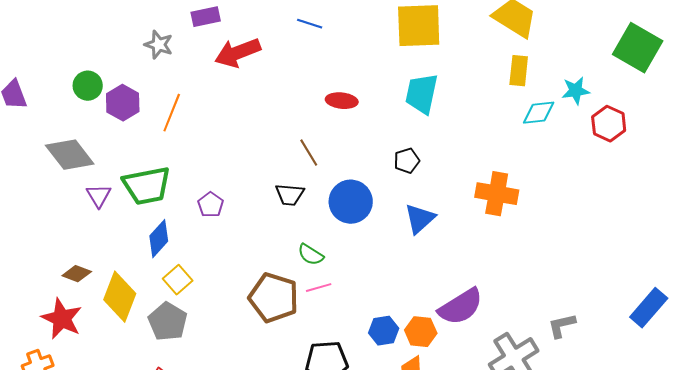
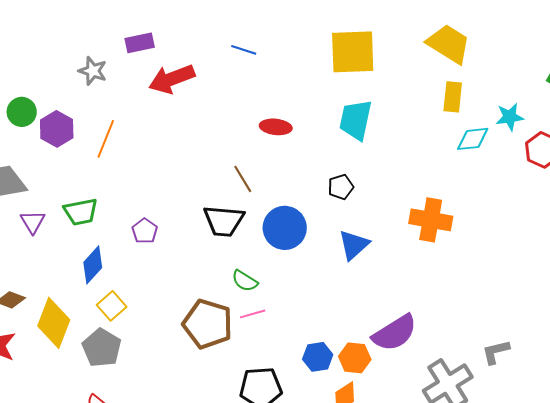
green trapezoid: (147, 186) -> (81, 212), size x0.7
black trapezoid: (290, 195) -> (224, 221), size x1.4

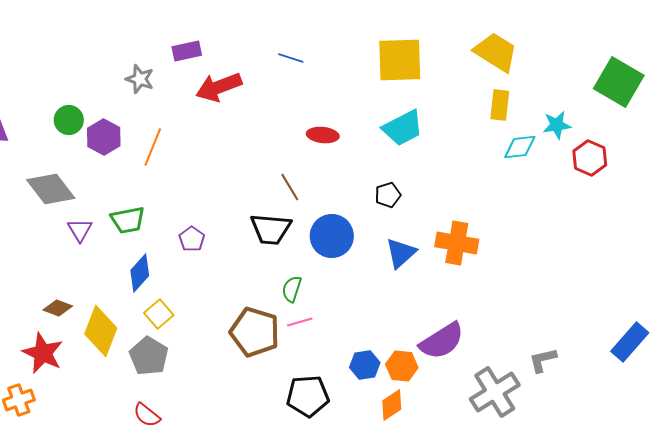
cyan trapezoid: (356, 120) -> (403, 128), turned -129
orange cross: (431, 220) -> (457, 243), moved
green semicircle: (245, 281) -> (292, 289), turned 76

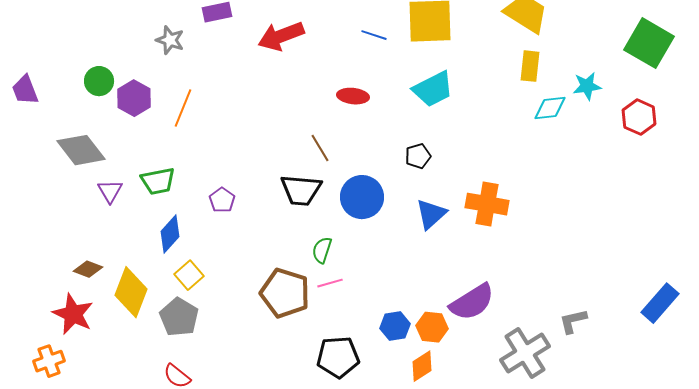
blue line: (291, 58) -> (374, 35), moved
red arrow: (219, 87) -> (281, 36), moved
red hexagon: (590, 158) -> (639, 117), moved

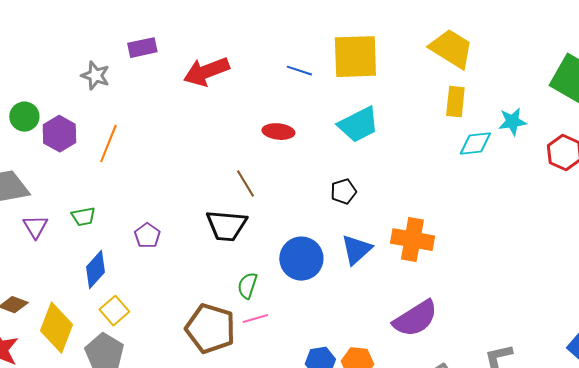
green trapezoid: (158, 181) -> (83, 217), size x0.7
blue circle: (362, 197) -> (301, 259), moved
purple semicircle: (472, 302) -> (415, 319), moved

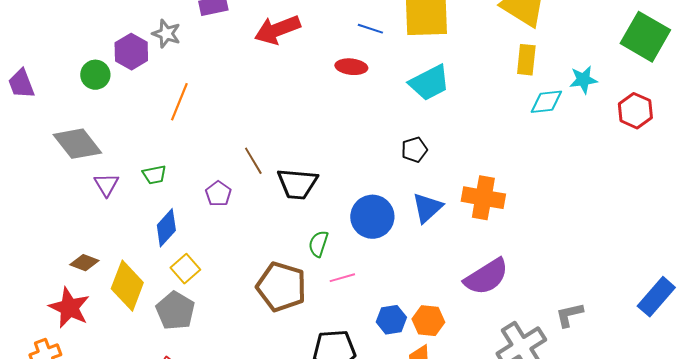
red ellipse: (278, 132) -> (351, 67), moved
purple hexagon: (59, 134) -> (131, 52), moved
brown line: (245, 184) -> (253, 161), moved
pink line: (255, 319) -> (342, 278), moved

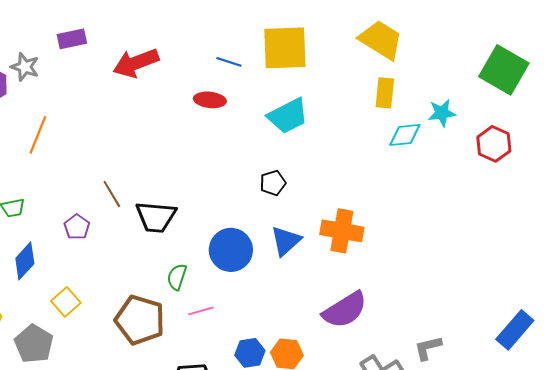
yellow square: (185, 269) -> (66, 302), moved

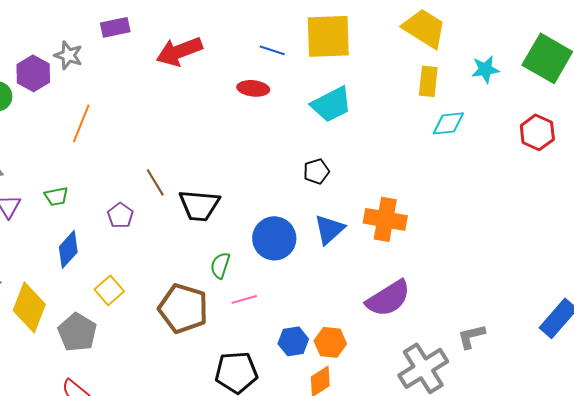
cyan star: (442, 113) -> (485, 69), moved

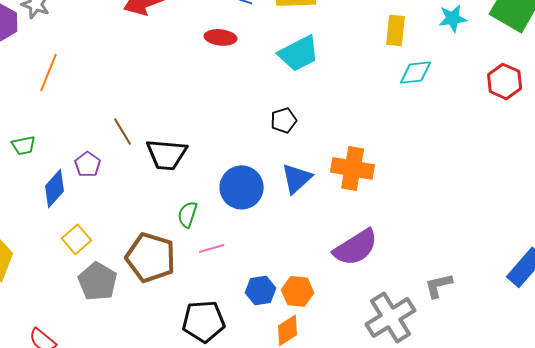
blue diamond: (68, 249) -> (55, 188), moved
gray pentagon: (77, 332) -> (98, 281), moved

